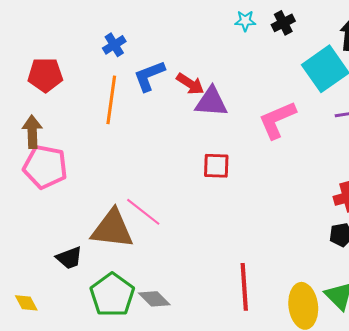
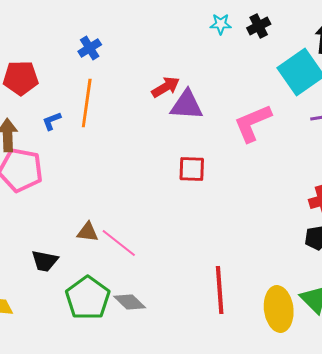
blue L-shape: (149, 76) -> (52, 121), moved, size x0.6
red arrow: (190, 84) -> (166, 87), turned -64
pink line: (143, 212) -> (119, 243), moved
brown triangle: (112, 229) -> (88, 232), size x0.5
black trapezoid: (69, 258) -> (45, 261), turned 32

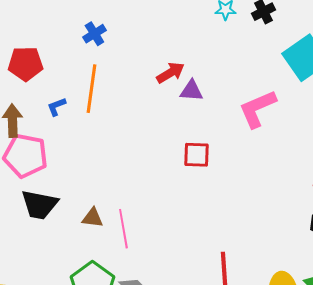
purple triangle: (187, 105) -> (191, 91), size x0.7
pink line: (119, 243) -> (123, 229), turned 42
black trapezoid: (45, 261) -> (39, 205), moved, size x1.4

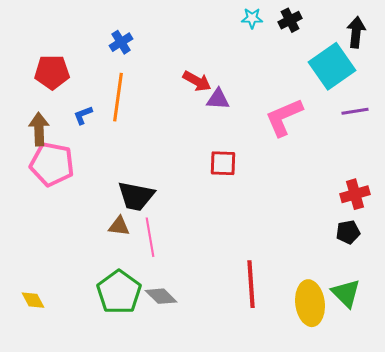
red arrow: (170, 73) -> (197, 81), turned 60
black trapezoid: (39, 205) -> (136, 196), moved

